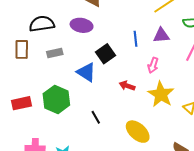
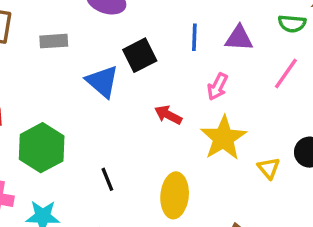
green hexagon: (56, 99) -> (42, 148), moved
black line: (96, 117) -> (107, 179), moved
yellow ellipse: (138, 132) -> (175, 195), turned 45

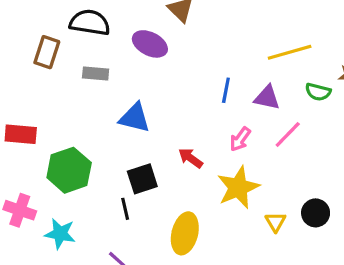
black square: (140, 55) -> (142, 179), moved
pink line: (286, 73) -> (288, 135), moved
blue triangle: (102, 82) -> (135, 118), turned -36

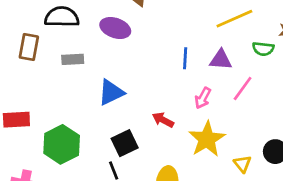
blue triangle: (135, 118) -> (111, 92), turned -32

